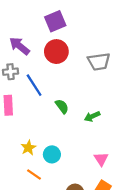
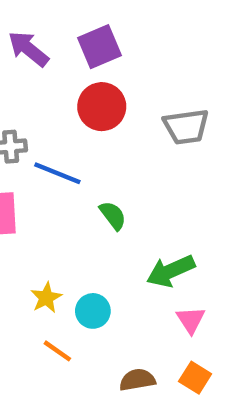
purple arrow: (19, 46) -> (28, 49), moved
blue line: (34, 85) -> (57, 173), turned -35
green arrow: (92, 116) -> (171, 271), moved, size x1.5

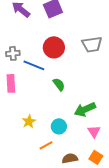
red circle: (102, 107) -> (54, 47), moved
cyan circle: (93, 311) -> (59, 126), moved
orange line: (57, 351) -> (46, 145), moved, turned -64

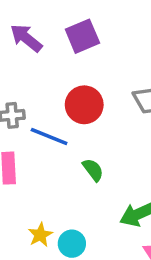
cyan circle: (59, 126) -> (72, 244), moved

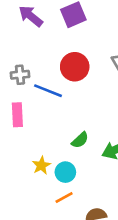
green semicircle: (93, 170) -> (80, 140), moved, turned 84

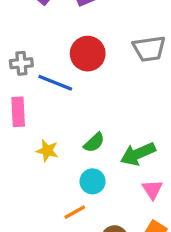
yellow star: (41, 165) -> (47, 151), moved, turned -30
cyan circle: (65, 172) -> (93, 181), moved

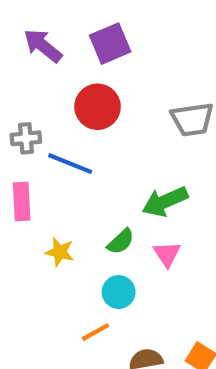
red circle: (88, 54) -> (98, 107), moved
green arrow: (138, 154) -> (165, 201), moved
pink triangle: (152, 189) -> (167, 254), moved

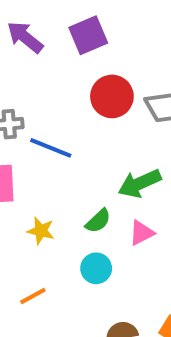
red circle: (98, 107) -> (112, 96), moved
pink triangle: (167, 254) -> (142, 233), turned 36
orange line: (95, 332) -> (33, 296), moved

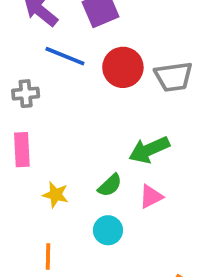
blue line: (51, 148) -> (65, 56), moved
orange line: (33, 296) -> (48, 256), turned -60

